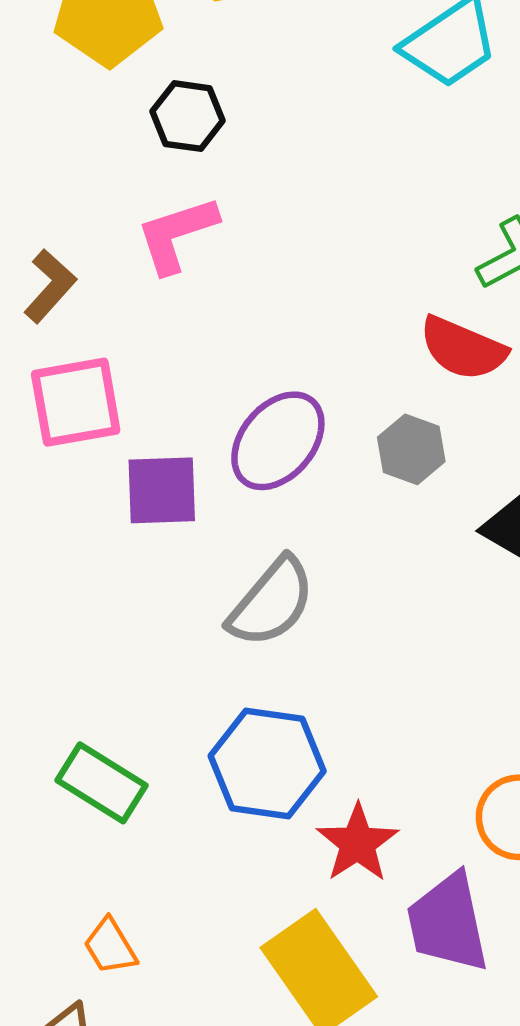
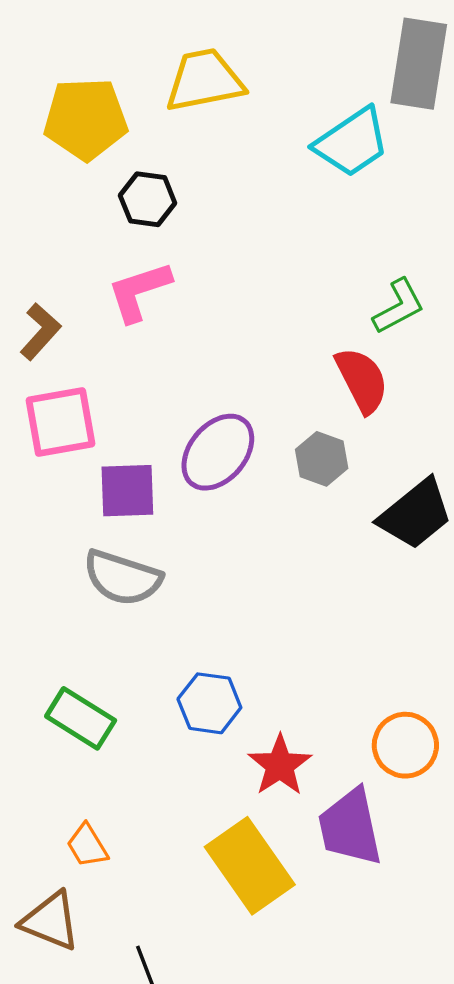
red semicircle: (463, 348) -> (362, 380), turned -140
gray semicircle: (271, 602) -> (122, 578), moved, turned 68
blue hexagon: (267, 764) -> (209, 703), size x0.7

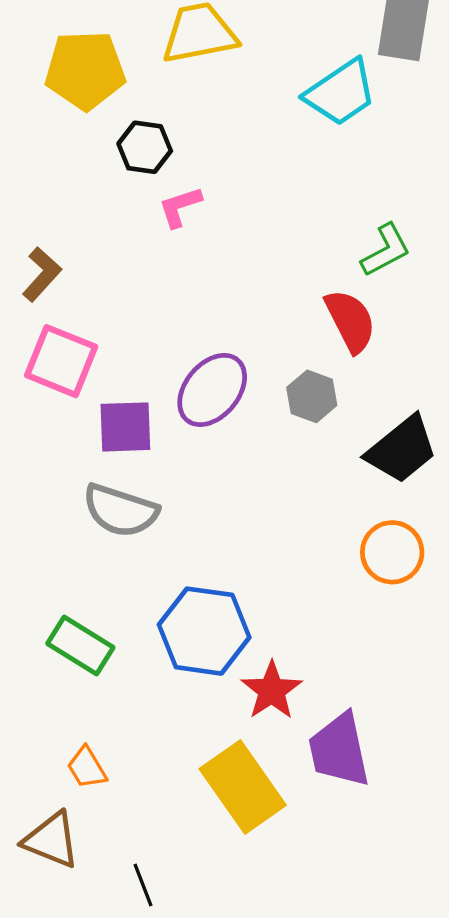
pink L-shape: (139, 291) -> (180, 207), moved, size x0.7
pink square: (60, 422) -> (61, 361), turned 32
blue hexagon: (209, 703) -> (204, 631), size x1.5
orange circle: (405, 745) -> (392, 552), moved

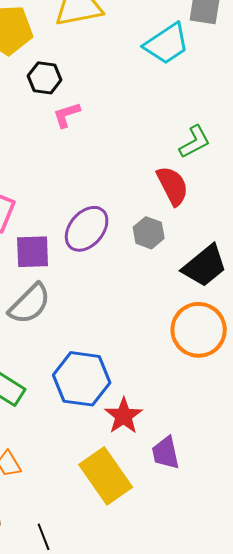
gray semicircle: (121, 511) -> (30, 304), turned -63
orange circle: (392, 552) -> (199, 330), size x1.4
purple trapezoid: (339, 750) -> (166, 453), size x0.7

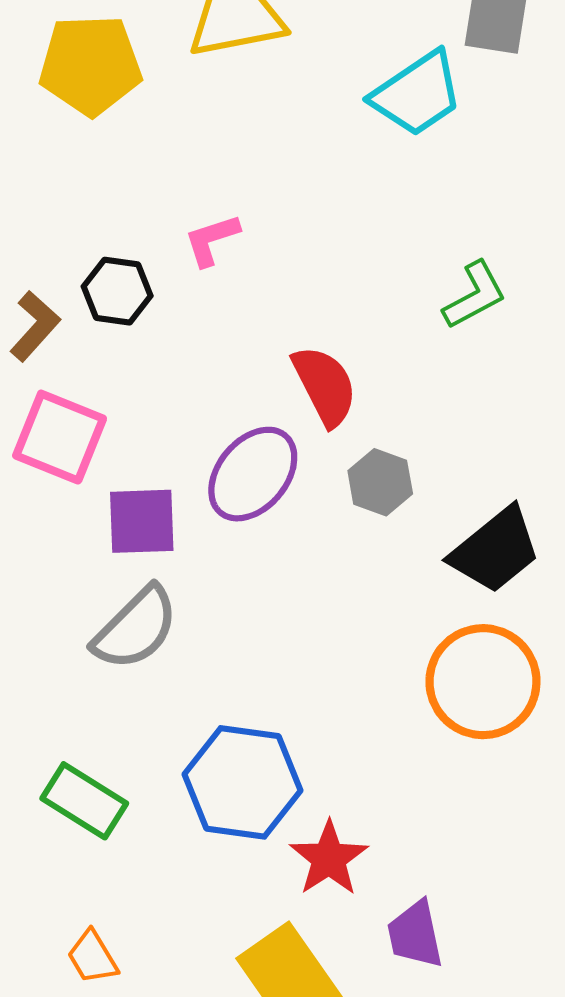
black hexagon: (45, 78) -> (117, 291), moved
red semicircle: (173, 186) -> (325, 386), moved

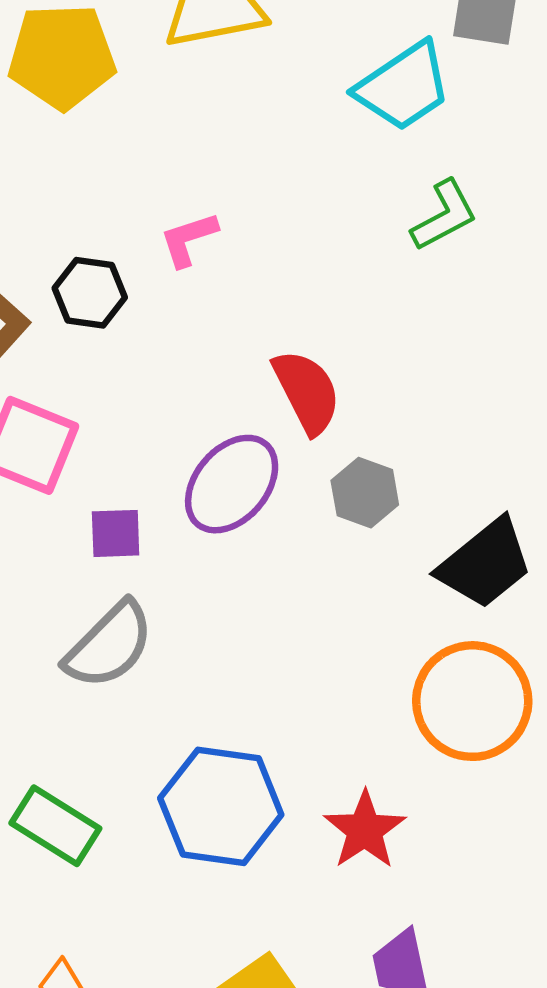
green L-shape: (475, 295) -> (444, 215), moved
purple square: (142, 521) -> (116, 533), size x0.7
red star: (329, 858) -> (365, 830), moved

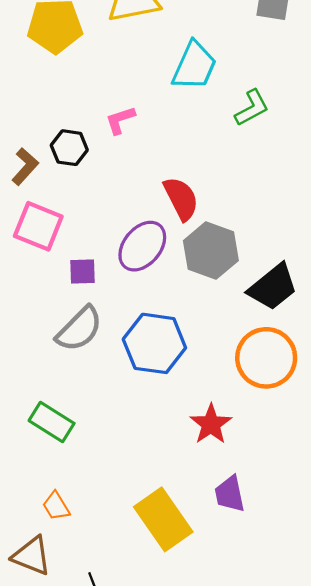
cyan trapezoid: (403, 87) -> (194, 66), moved, turned -32
gray hexagon: (365, 493) -> (211, 251), size x1.6
blue hexagon: (221, 806) -> (154, 343), moved

